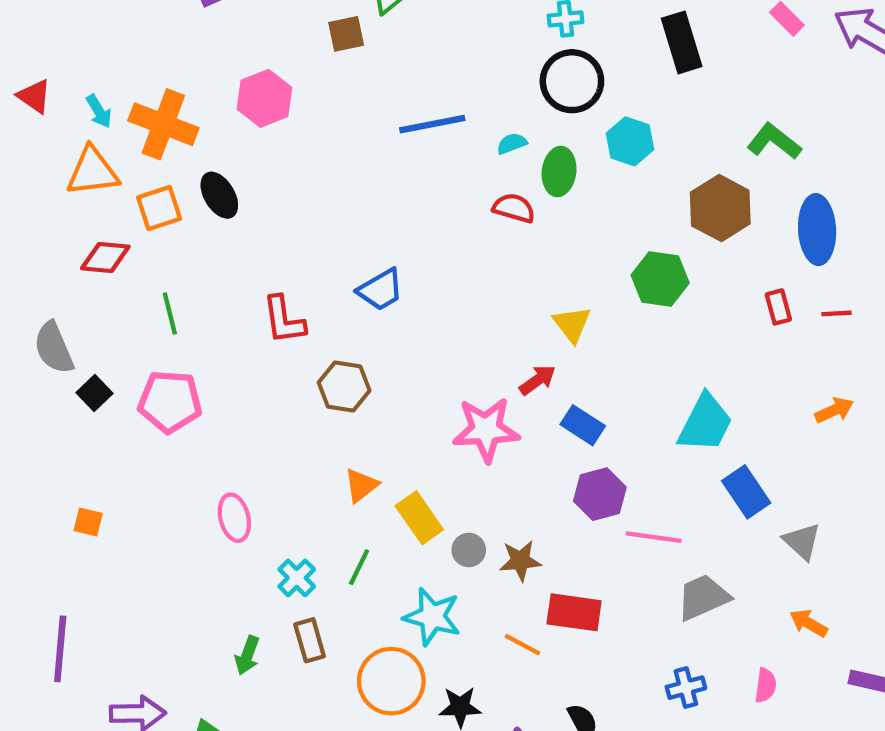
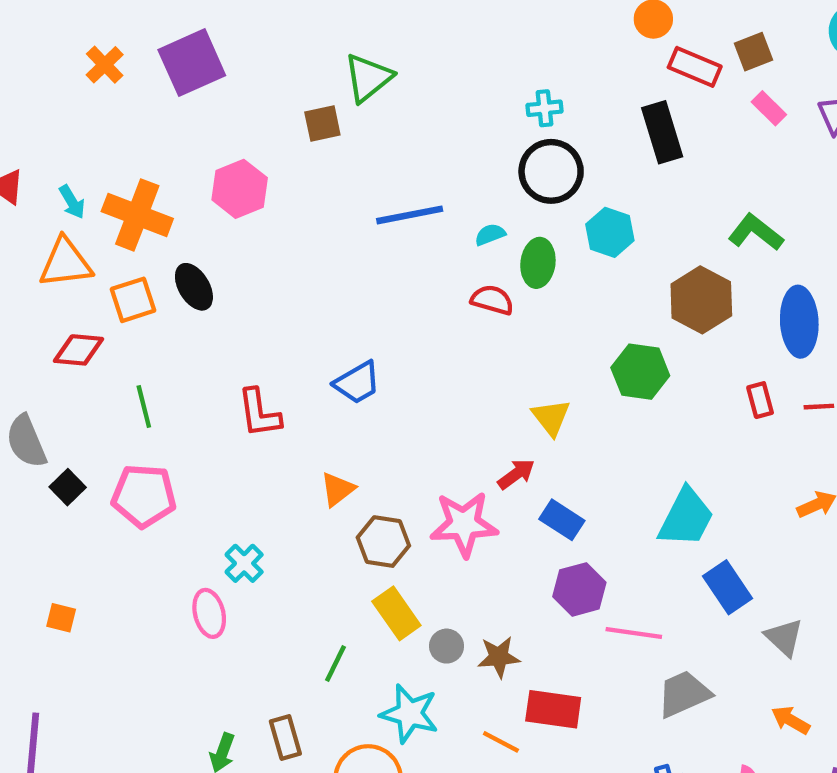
brown hexagon: (344, 387) -> (383, 542), moved
orange triangle: (361, 485) -> (338, 489), moved
cyan cross: (297, 578) -> (244, 563), moved

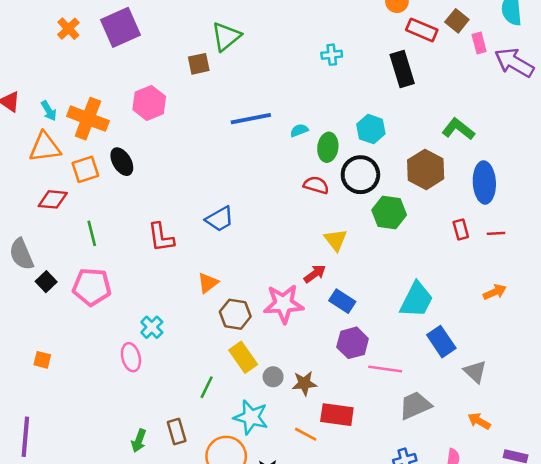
brown square: (754, 52) -> (457, 21), turned -30
pink rectangle: (769, 108) -> (479, 43), moved, turned 30
black circle: (551, 171) -> (360, 175), moved
red semicircle: (492, 300) -> (316, 185), moved

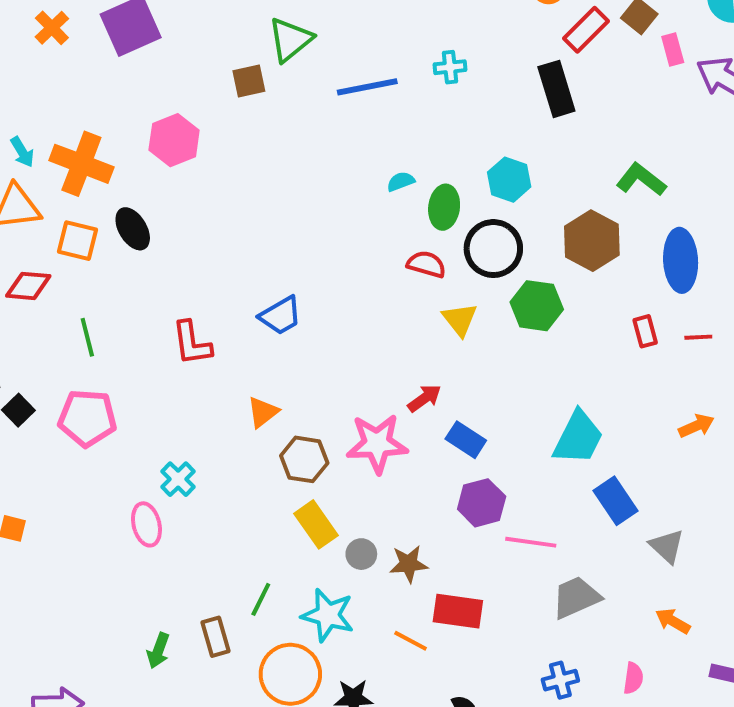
red rectangle: (422, 30) -> (586, 30), turned -68
blue line: (251, 119) -> (367, 87), moved
orange square: (85, 169) -> (77, 241), turned 32
yellow triangle: (336, 240) -> (460, 319), moved
green line: (207, 387) -> (261, 599), moved

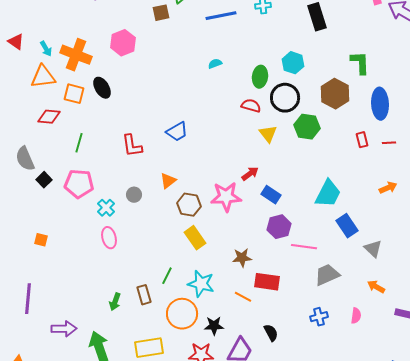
green L-shape: (641, 180) -> (360, 63), turned 50
cyan semicircle: (401, 182) -> (215, 64), moved
green line: (87, 337) -> (79, 143), turned 30
cyan cross: (178, 479) -> (106, 208), moved
gray circle: (361, 554) -> (134, 195), moved

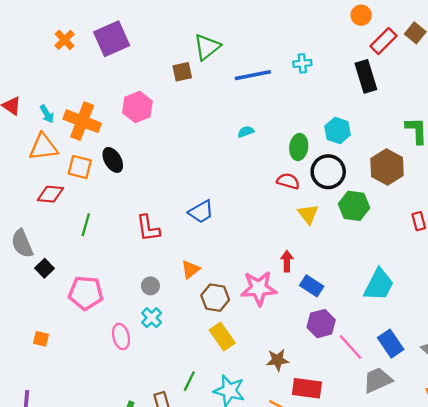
red arrow: (250, 174) -> (287, 261), turned -54
pink pentagon: (79, 184) -> (86, 293), moved
cyan cross: (106, 208) -> (152, 318), moved
blue rectangle: (347, 226) -> (391, 344), moved
pink line: (304, 247) -> (351, 347), turned 40

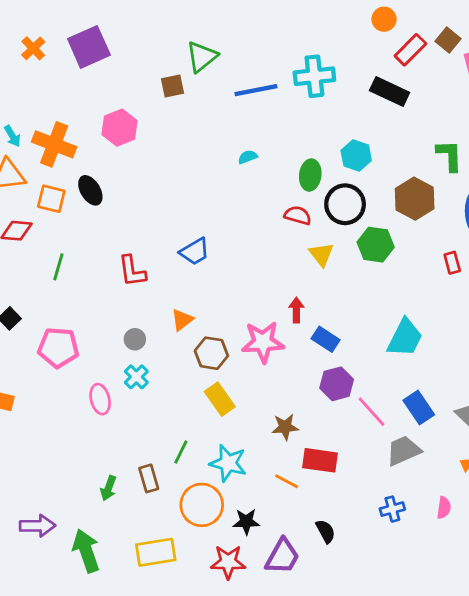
cyan cross: (302, 63) -> (314, 76), size x1.8
black rectangle: (366, 76) -> (390, 92), turned -48

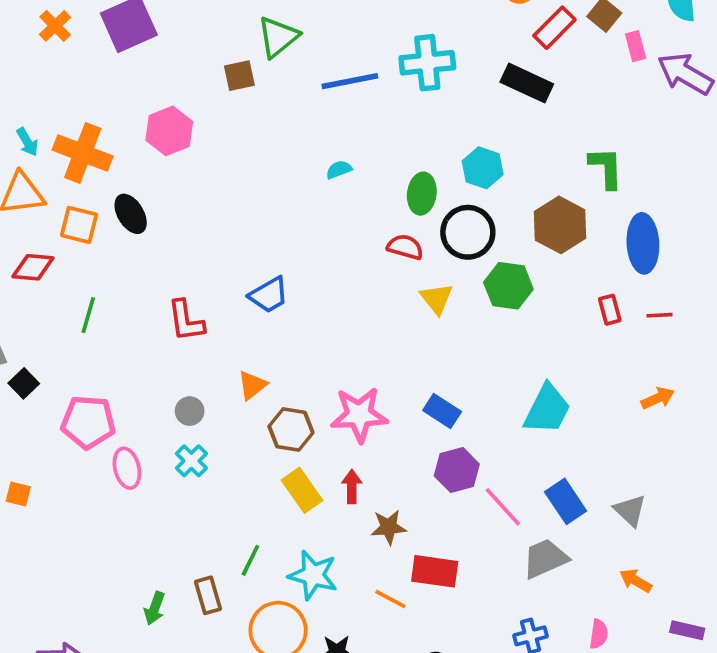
red arrow: (296, 310) -> (352, 487), moved
pink ellipse: (100, 399) -> (127, 468), moved

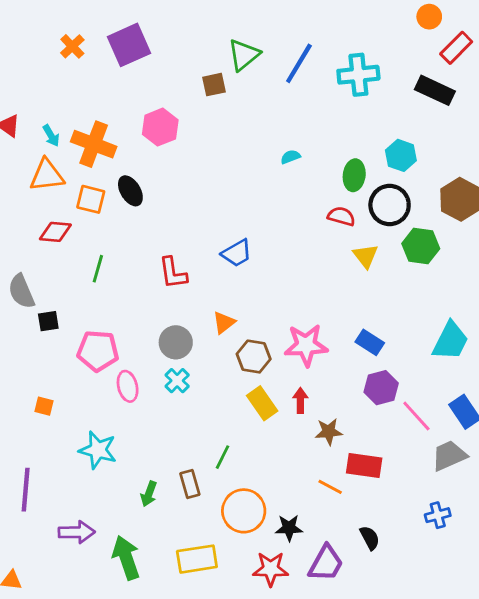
blue line: (350, 81) -> (299, 63), moved, turned -48
black square: (24, 383) -> (48, 321), turned 35
gray circle: (190, 411) -> (176, 342), size x1.5
cyan star: (313, 575) -> (98, 450), moved

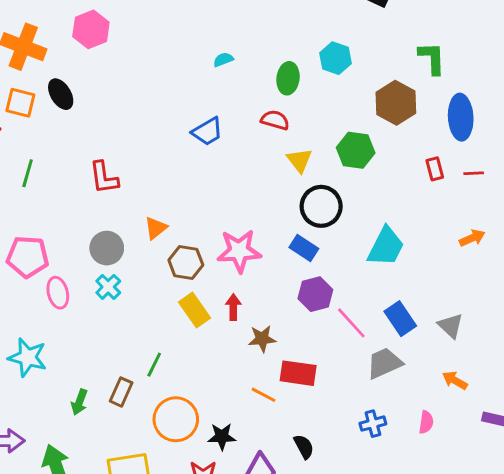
black circle: (390, 205) -> (321, 206), moved
blue trapezoid: (237, 253) -> (207, 132), moved
brown rectangle: (190, 484) -> (121, 392), turned 40

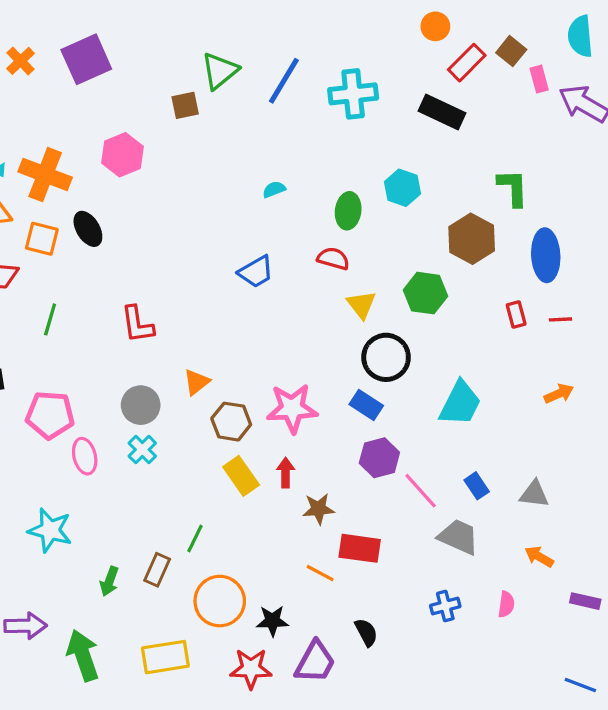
blue rectangle: (400, 319) -> (477, 486), size x0.7
gray triangle: (451, 326) -> (534, 494), turned -36
gray trapezoid: (384, 363) -> (458, 537), turned 48

